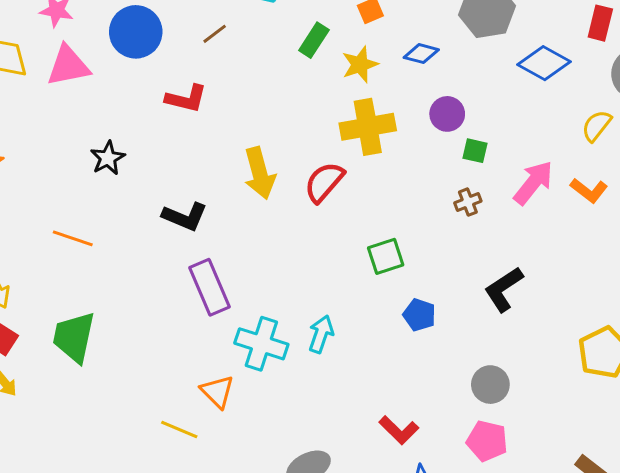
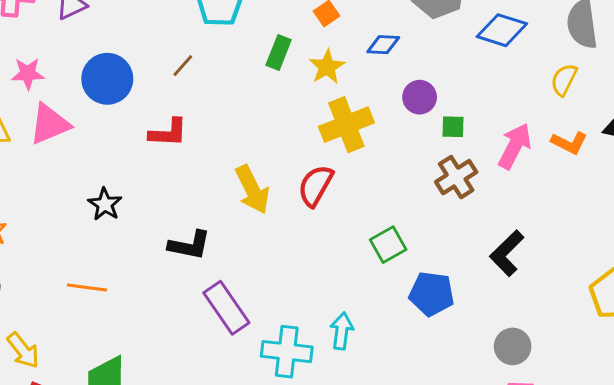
brown cross: (468, 202) -> (456, 177), size x1.6
blue pentagon: (419, 315) -> (432, 294), size x1.4

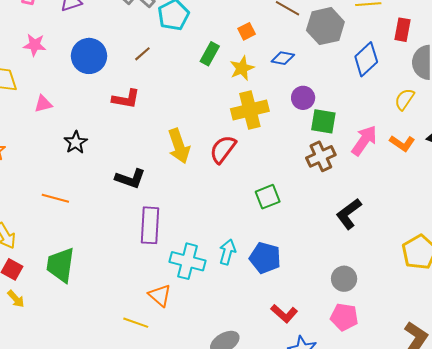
blue diamond: (502, 30) -> (366, 59), turned -68
pink triangle: (50, 124) -> (43, 104), moved, size x0.6
green square: (453, 127) -> (323, 121), size x1.5
blue pentagon: (432, 294) -> (265, 258), moved
purple rectangle: (226, 308) -> (150, 225), turned 30

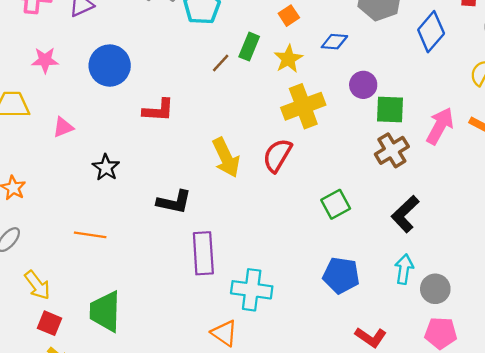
brown line: (142, 54) -> (221, 63), moved
black L-shape: (349, 214) -> (405, 214), moved
cyan arrow: (227, 252) -> (404, 269), moved

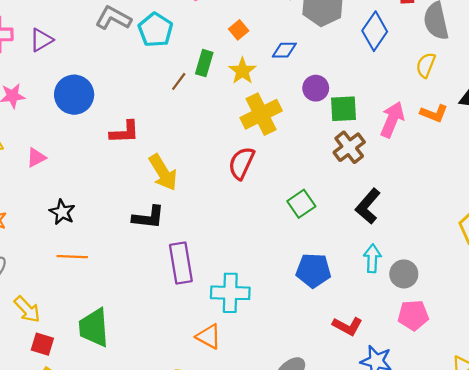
yellow arrow: (226, 158) -> (163, 172), moved
black star: (106, 167) -> (62, 212), moved

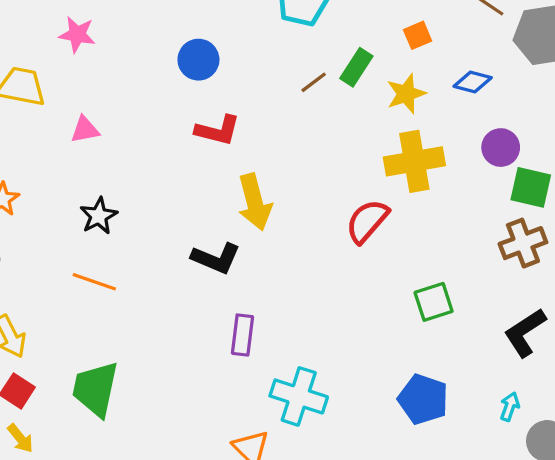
blue circle: (74, 95) -> (198, 60), moved, size x0.7
cyan arrow: (372, 258) -> (510, 407), size x0.7
purple rectangle: (181, 263) -> (242, 335), size x0.7

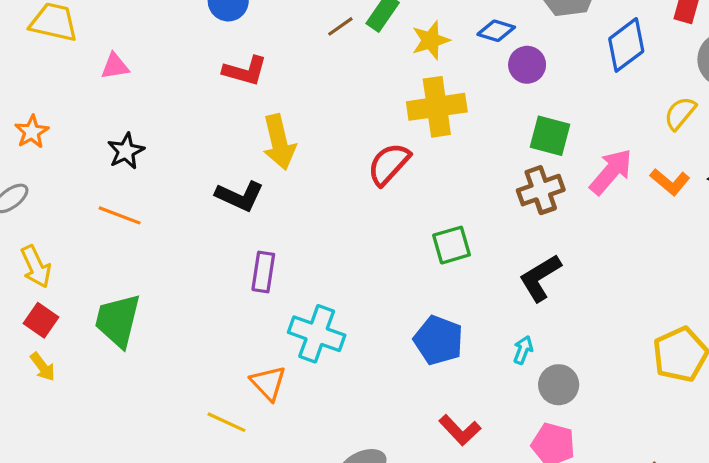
purple circle: (501, 148) -> (527, 65), moved

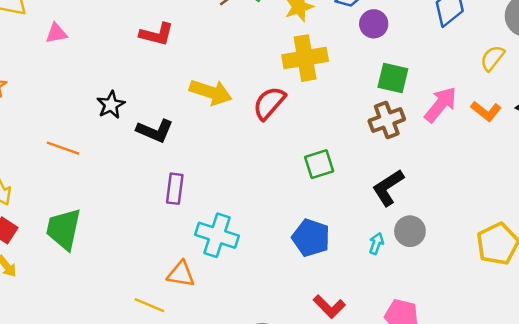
yellow arrow: (279, 142) -> (211, 92), moved, turned -57
black star: (126, 151) -> (111, 105), moved
orange triangle: (268, 383) -> (181, 274), turned -36
gray circle: (559, 385) -> (410, 231), moved

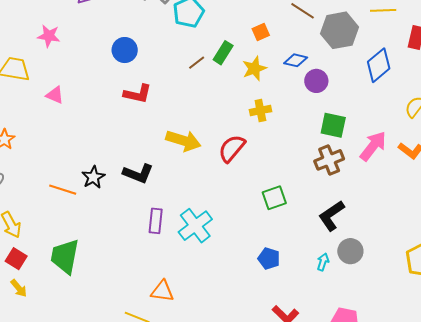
pink triangle: (56, 33) -> (55, 95), turned 36
yellow cross: (305, 58) -> (260, 111), size x0.6
black star: (111, 105) -> (93, 177), moved
cyan cross: (217, 235) -> (195, 226), moved, turned 36
blue pentagon: (311, 238) -> (269, 259), size x0.7

